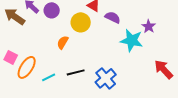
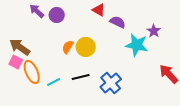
brown arrow: (15, 16) -> (20, 47), moved
yellow circle: (81, 22) -> (86, 47), moved
orange ellipse: (27, 67) -> (32, 72), turned -55

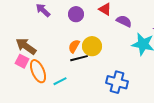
purple circle: (57, 15) -> (76, 14), moved
black line: (81, 77) -> (79, 58), moved
blue cross: (111, 83) -> (117, 82), turned -35

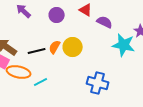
black line: (79, 58) -> (37, 51), moved
orange ellipse: (38, 71) -> (19, 72), turned -55

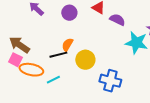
yellow circle: (73, 47) -> (85, 60), moved
black line: (37, 51) -> (58, 55), moved

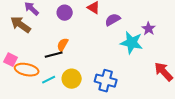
purple semicircle: (117, 20) -> (113, 20), turned -56
brown arrow: (19, 45) -> (21, 25), moved
yellow circle: (85, 60) -> (72, 79), moved

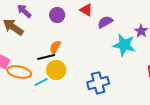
yellow circle: (72, 79) -> (56, 70), moved
blue cross: (106, 81) -> (98, 83), turned -30

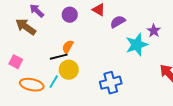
cyan star: (124, 45) -> (137, 45), turned -30
orange ellipse: (19, 72) -> (32, 85), moved
cyan line: (41, 82) -> (54, 82), turned -32

